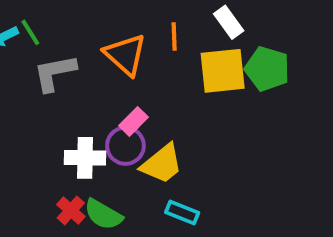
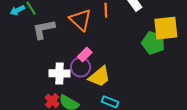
green pentagon: (267, 69) -> (153, 43), moved
yellow square: (223, 71) -> (166, 28), moved

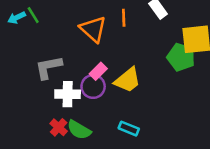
gray L-shape: (44, 29) -> (48, 67), moved
yellow trapezoid: (99, 77) -> (127, 80), moved

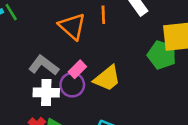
gray L-shape: (48, 67) -> (44, 65), moved, turned 48

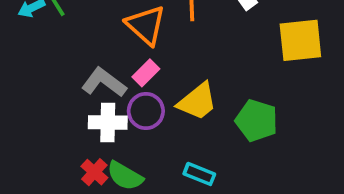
green pentagon: (162, 55) -> (257, 121), moved
pink rectangle: (77, 69) -> (146, 73), moved

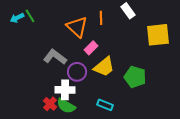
pink rectangle: (146, 73) -> (91, 48), moved
white cross: (108, 122) -> (65, 90), moved

